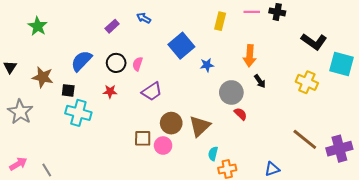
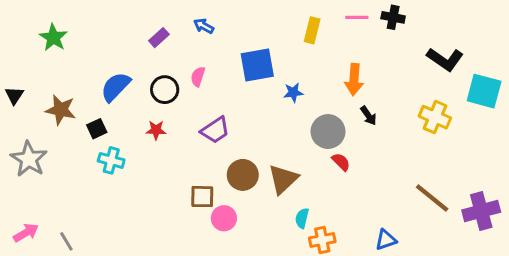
blue square: (181, 46) -> (257, 65), turned 30
pink semicircle: (138, 64) -> (198, 77), moved
black square: (68, 90) -> (97, 129), turned -32
cyan cross: (78, 113) -> (111, 160), size x0.7
pink circle: (163, 146) -> (224, 218), moved

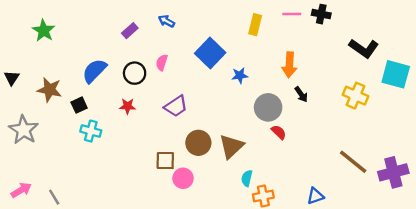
blue square: (257, 65) -> (210, 53), turned -36

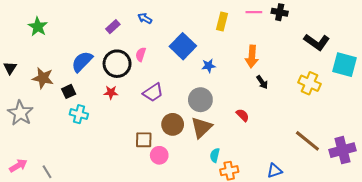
black circle: (135, 73) -> (117, 64), size x1.4
gray circle: (268, 107) -> (200, 100), moved

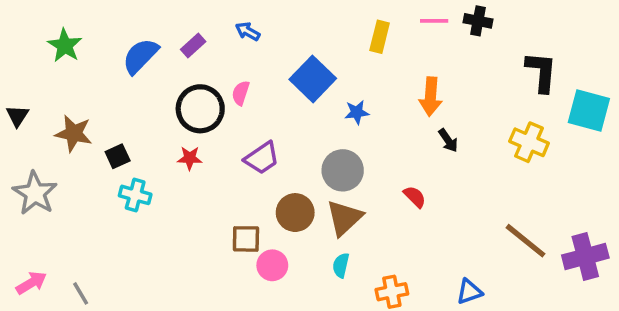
black L-shape: (317, 42) -> (541, 72), turned -120
blue semicircle: (82, 62) -> (140, 56), moved
cyan semicircle: (215, 155) -> (341, 265), moved

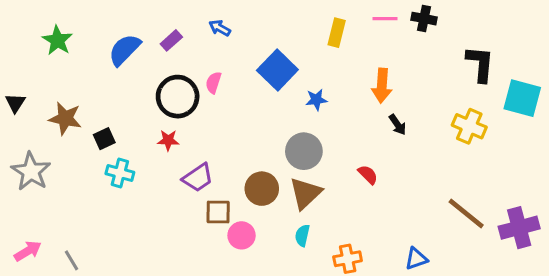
purple trapezoid: (262, 158) -> (198, 178), moved

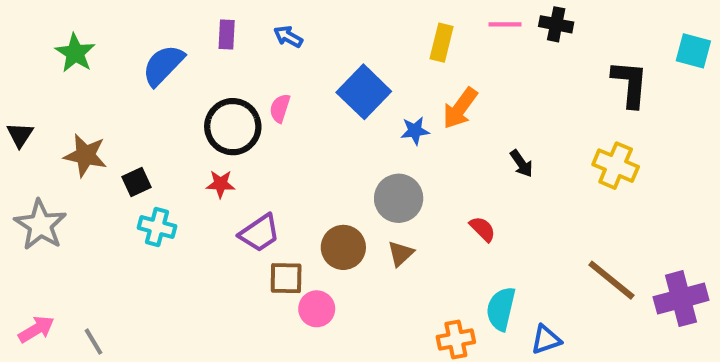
purple rectangle: (171, 40) -> (227, 35), moved, turned -45
orange arrow: (382, 86) -> (460, 108), moved, turned 32
cyan square: (522, 98) -> (693, 51), moved, size x0.7
brown triangle: (305, 193) -> (401, 254), size x0.6
cyan semicircle: (302, 235) -> (501, 309), moved, size x1.5

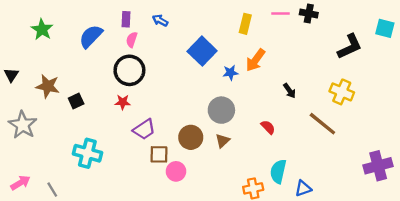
black L-shape: (630, 84) -> (350, 47), turned 60
pink semicircle: (280, 108) -> (132, 40), moved
cyan cross: (157, 227) -> (87, 153), moved, size x1.4
brown line: (611, 280) -> (322, 124), moved

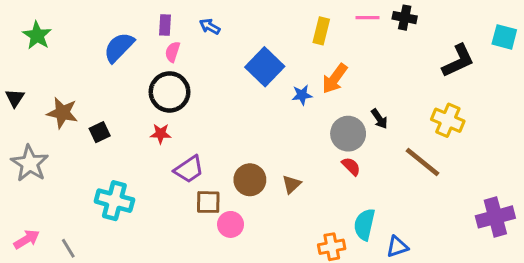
green star: (42, 29) -> (37, 35), moved
gray circle: (221, 110) -> (348, 134), moved

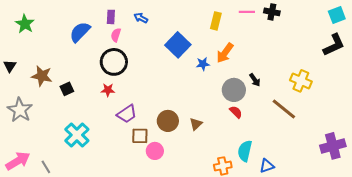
cyan square: (504, 37) -> (337, 15), moved, turned -36
black L-shape: (458, 61) -> (334, 45), moved
cyan cross: (114, 201) -> (77, 135), turned 30
pink arrow: (27, 239) -> (18, 161), size x1.4

